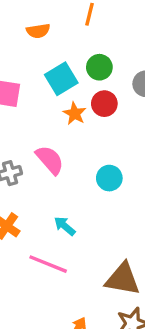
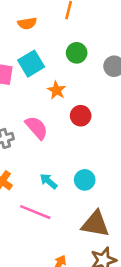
cyan square: (61, 79) -> (31, 64), moved
red circle: (104, 104) -> (81, 116), moved
cyan circle: (109, 178) -> (85, 180), moved

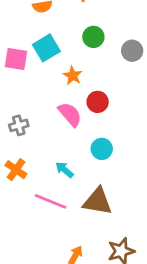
pink semicircle: (36, 128) -> (70, 114), moved
cyan circle: (85, 180) -> (102, 149), moved
brown triangle: (95, 224) -> (98, 201), moved

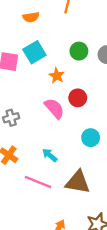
green circle: (93, 37) -> (79, 51), moved
cyan circle: (102, 149) -> (91, 138), moved

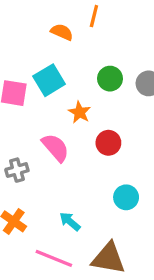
orange semicircle: (31, 17) -> (62, 32), moved, turned -147
pink semicircle: (54, 108) -> (55, 148), moved

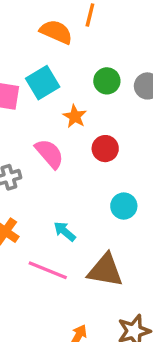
orange semicircle: (62, 32) -> (56, 32), size x1.4

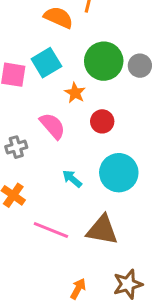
green circle: (107, 81) -> (104, 61), size x1.6
cyan circle: (124, 206) -> (119, 173), size x1.6
cyan arrow: (65, 231) -> (72, 179), moved

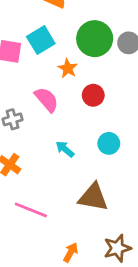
cyan circle: (119, 173) -> (109, 143), size x0.6
pink line: (51, 230) -> (31, 210), moved

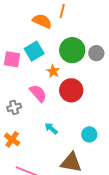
red circle: (93, 95) -> (71, 90), size x1.5
cyan circle: (109, 143) -> (89, 134), moved

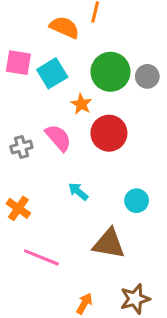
pink square: (12, 59) -> (18, 63), moved
gray cross: (14, 107) -> (21, 147), moved

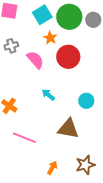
cyan square: (52, 73) -> (42, 15), moved
gray cross: (21, 147) -> (11, 46), moved

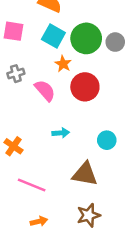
cyan square: (42, 15) -> (53, 36), turned -30
cyan arrow: (48, 95) -> (61, 133), turned 136
brown star: (85, 165) -> (89, 215), moved
orange arrow: (52, 168) -> (39, 221), moved, turned 48

